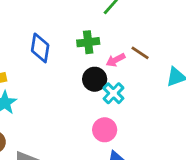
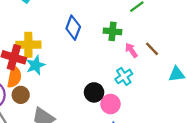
pink arrow: (116, 60) -> (131, 50), turned 70
black circle: (95, 79) -> (94, 92), moved

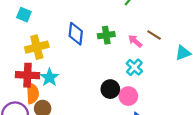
green cross: (112, 31) -> (106, 35), moved
yellow cross: (28, 45) -> (37, 47), moved

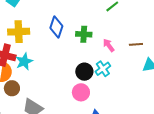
brown line: (154, 35) -> (136, 44), moved, turned -48
black circle: (110, 89) -> (84, 72), moved
pink circle: (128, 96) -> (81, 92), moved

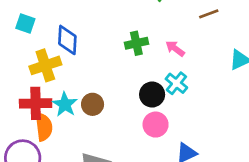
blue diamond: (56, 27) -> (67, 40), moved
brown line: (136, 44) -> (209, 14), moved
brown circle: (12, 88) -> (93, 104), moved

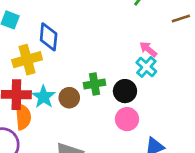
green cross: (136, 43) -> (95, 84), moved
cyan cross: (176, 83) -> (146, 67), moved

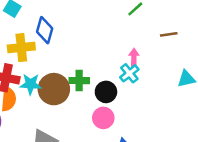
pink arrow: (148, 49) -> (134, 57), turned 42
cyan star: (44, 97) -> (31, 84), turned 30
brown circle: (69, 98) -> (54, 89), size x1.6

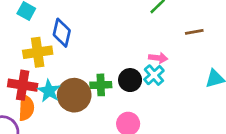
pink arrow: (134, 57) -> (158, 58), turned 98
cyan star: (31, 84) -> (49, 91), turned 30
black circle: (106, 92) -> (130, 80), moved

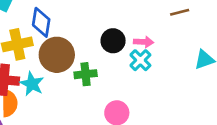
black circle: (130, 80) -> (113, 41), moved
brown circle: (74, 95) -> (57, 55), moved

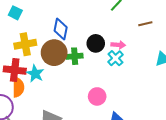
blue diamond: (41, 22) -> (61, 29), moved
green cross: (86, 74) -> (75, 56), moved

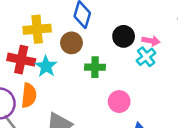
brown circle: (54, 53) -> (71, 43), size x0.7
green cross: (75, 56) -> (95, 67), moved
orange semicircle: (18, 87) -> (29, 95), moved

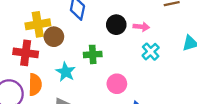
brown circle: (71, 43) -> (54, 37), moved
cyan cross: (146, 57) -> (151, 52), moved
cyan star: (46, 66) -> (66, 72), moved

